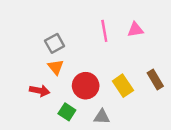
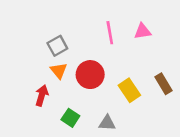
red circle: (86, 86) -> (90, 75), moved
red arrow: (40, 91) -> (42, 95), turned -84

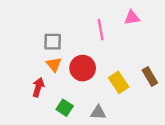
pink triangle: (143, 31) -> (132, 18), moved
gray square: (57, 46) -> (53, 42), turned 30

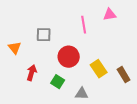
orange triangle: (54, 64) -> (15, 48), moved
brown rectangle: (150, 76) -> (124, 75), moved
green square: (65, 108) -> (58, 82), moved

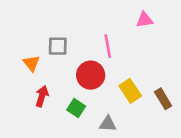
pink line: (84, 25) -> (108, 46), moved
orange triangle: (15, 48) -> (31, 63), moved

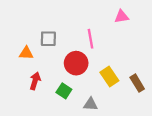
orange triangle: (31, 63) -> (26, 53), turned -48

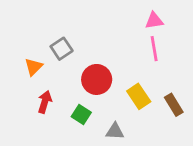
gray square: (48, 39) -> (62, 49), turned -35
pink line: (91, 39) -> (154, 49), moved
orange triangle: (26, 53) -> (34, 67), turned -48

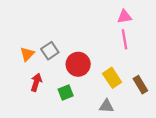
gray square: (62, 49) -> (50, 51), moved
green square: (81, 115) -> (66, 93), turned 35
gray triangle: (115, 131) -> (106, 106), moved

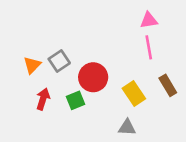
brown rectangle: (140, 85) -> (168, 85), moved
green square: (66, 93) -> (75, 100), moved

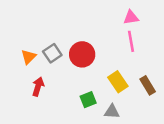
red circle: (93, 77) -> (82, 54), moved
brown rectangle: (168, 85) -> (148, 85), moved
green square: (75, 100) -> (88, 100), moved

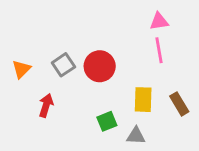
orange triangle: (28, 57) -> (21, 69), moved
yellow rectangle: (118, 82) -> (143, 100), turned 36

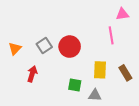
pink triangle: (159, 21) -> (122, 14), moved
green square: (107, 121) -> (75, 85), turned 32

